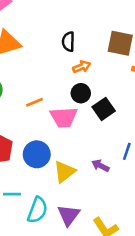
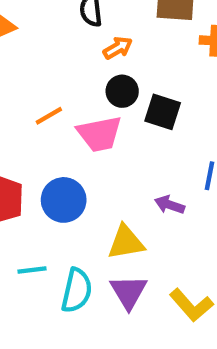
black square: (104, 109) -> (163, 112), turned -30
yellow triangle: (64, 172) -> (126, 242), moved, turned 35

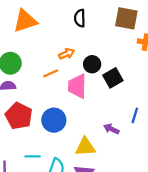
orange arrow: (118, 48) -> (67, 54), moved
black square: (163, 112) -> (113, 78), turned 36
pink trapezoid: (100, 134) -> (77, 86), turned 95

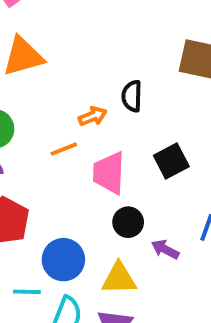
black semicircle: (80, 18) -> (132, 96), moved
black circle: (92, 64) -> (128, 222), moved
blue circle: (54, 120) -> (63, 260), moved

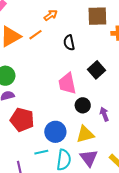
orange arrow: (93, 116) -> (51, 15), moved
orange line: (64, 149) -> (35, 35), moved
purple arrow: (165, 249) -> (104, 114), turned 56

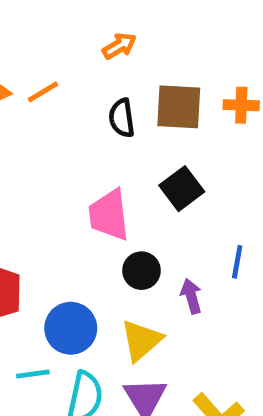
orange arrow: (51, 15) -> (119, 46), moved
brown square: (97, 16) -> (179, 107), moved
yellow triangle: (85, 134) -> (141, 340), turned -30

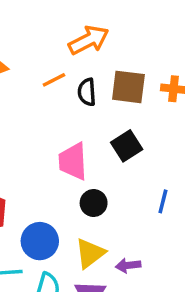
orange arrow: (119, 46) -> (89, 40), size x1.6
orange line: (43, 92) -> (54, 80), moved
purple arrow: (191, 296) -> (128, 265), moved, turned -85

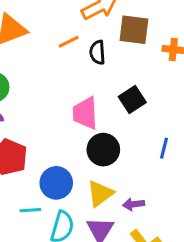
brown square: (128, 87) -> (134, 30), moved
black circle: (94, 203) -> (103, 150), size x1.4

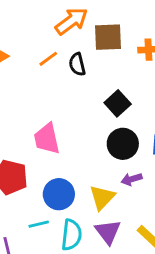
pink trapezoid: (85, 113) -> (47, 139), moved
black circle: (103, 150) -> (123, 144), moved
purple arrow: (134, 204) -> (132, 179), moved

